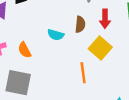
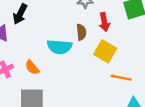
cyan semicircle: (56, 35) -> (60, 47), size x1.5
orange line: (83, 73) -> (121, 78), moved, turned -60

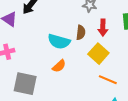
orange semicircle: (32, 67) -> (59, 66), moved, turned -104

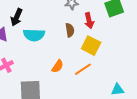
cyan semicircle: (59, 41) -> (34, 35), moved
orange line: (108, 80) -> (83, 69), moved, turned -42

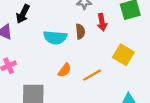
cyan semicircle: (34, 35) -> (55, 37), moved
yellow square: (91, 46) -> (123, 55), moved

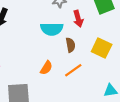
brown semicircle: (80, 31) -> (70, 45), moved
cyan semicircle: (55, 37) -> (52, 29), moved

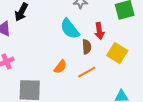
red arrow: (78, 19) -> (99, 31), moved
cyan semicircle: (52, 29) -> (70, 29), turned 45

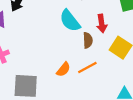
orange semicircle: (60, 67) -> (63, 69), moved

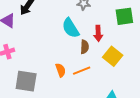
orange semicircle: (63, 69) -> (61, 70), turned -64

